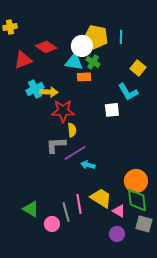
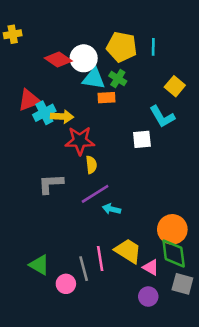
white circle: (82, 46) -> (84, 58), moved
red triangle: (23, 60) -> (29, 100), moved
gray L-shape: (56, 145) -> (51, 184), moved

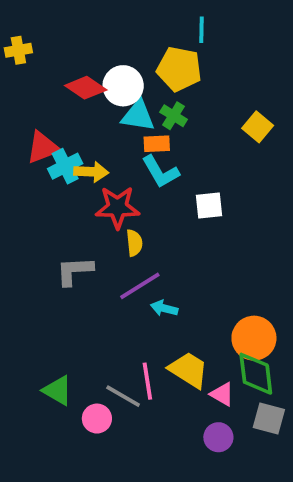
cyan line: (153, 47) -> (202, 30), moved
cyan L-shape: (162, 117) -> (160, 172), moved
gray line: (84, 269) -> (123, 396), turned -45

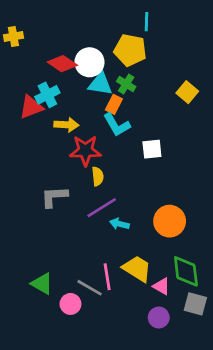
orange rectangle: (157, 144) -> (114, 104), turned -60
cyan cross: (65, 166) -> (47, 95), moved
orange circle: (254, 338) -> (170, 221), moved

